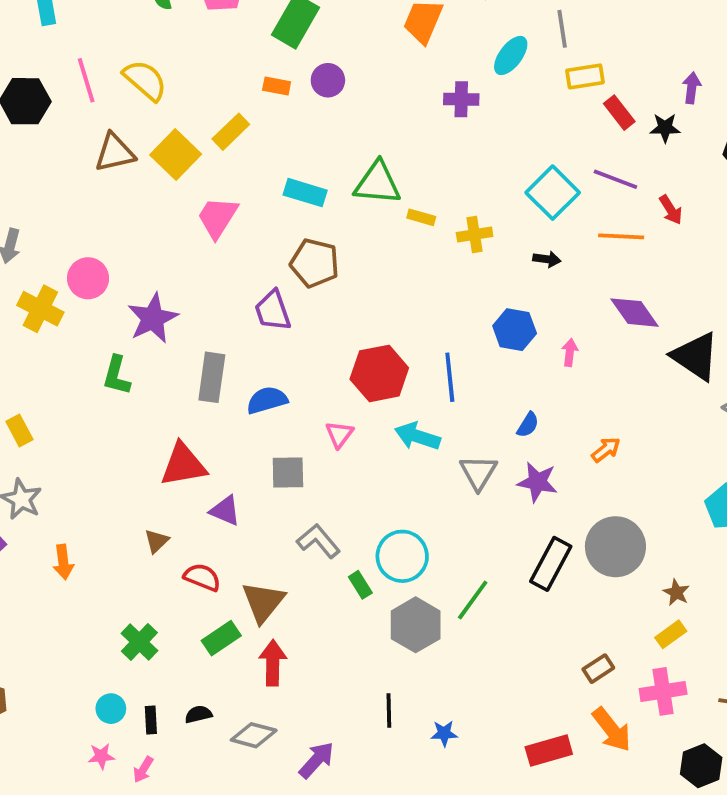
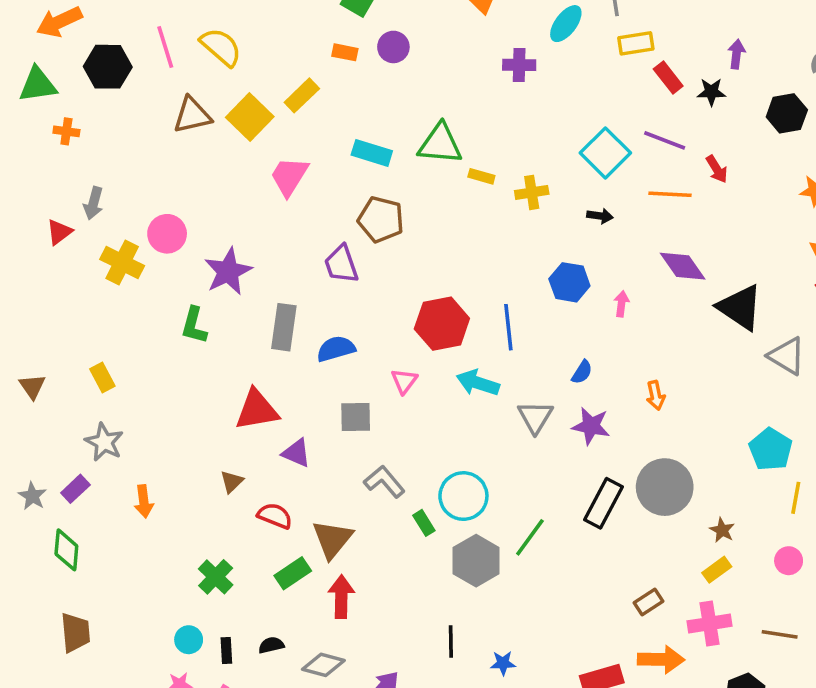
orange arrow: (606, 450) -> (656, 395), turned 116
orange arrow: (612, 730) -> (661, 659), turned -51

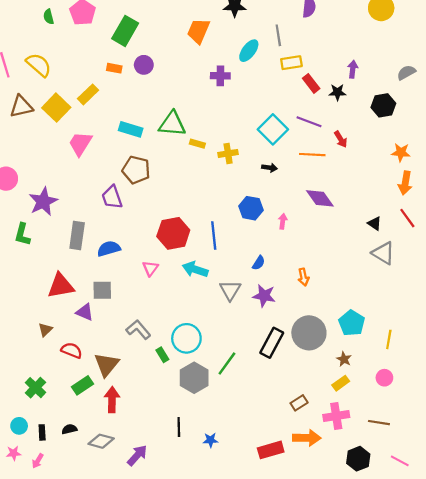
black triangle: (740, 307) -> (375, 223), moved, size x0.5
gray square: (356, 417) -> (102, 290), moved
cyan pentagon: (771, 449) -> (352, 323), moved

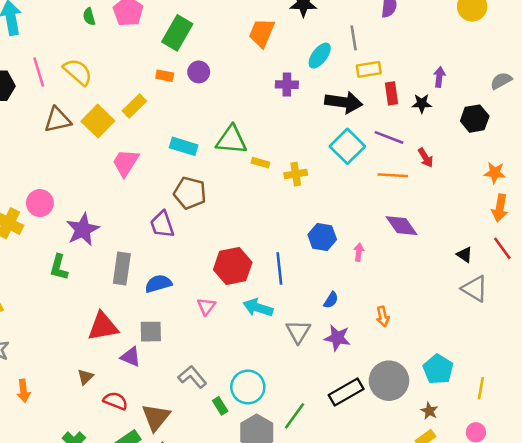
red rectangle: (311, 83) -> (391, 93), turned 30
black arrow: (270, 168) -> (344, 102), moved, size x2.0
black rectangle: (272, 343) -> (346, 392), turned 32

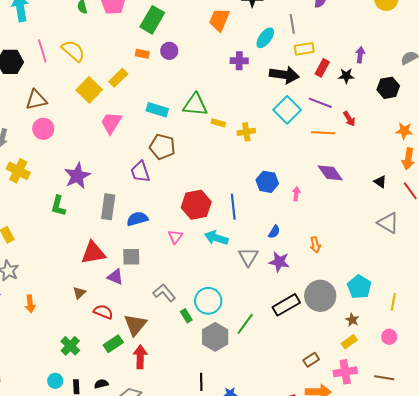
red rectangle: (391, 93) -> (322, 68), turned 36
brown triangle: (58, 120) -> (36, 100), moved
pink circle: (40, 203) -> (43, 129), moved
black triangle: (465, 255) -> (380, 182), moved

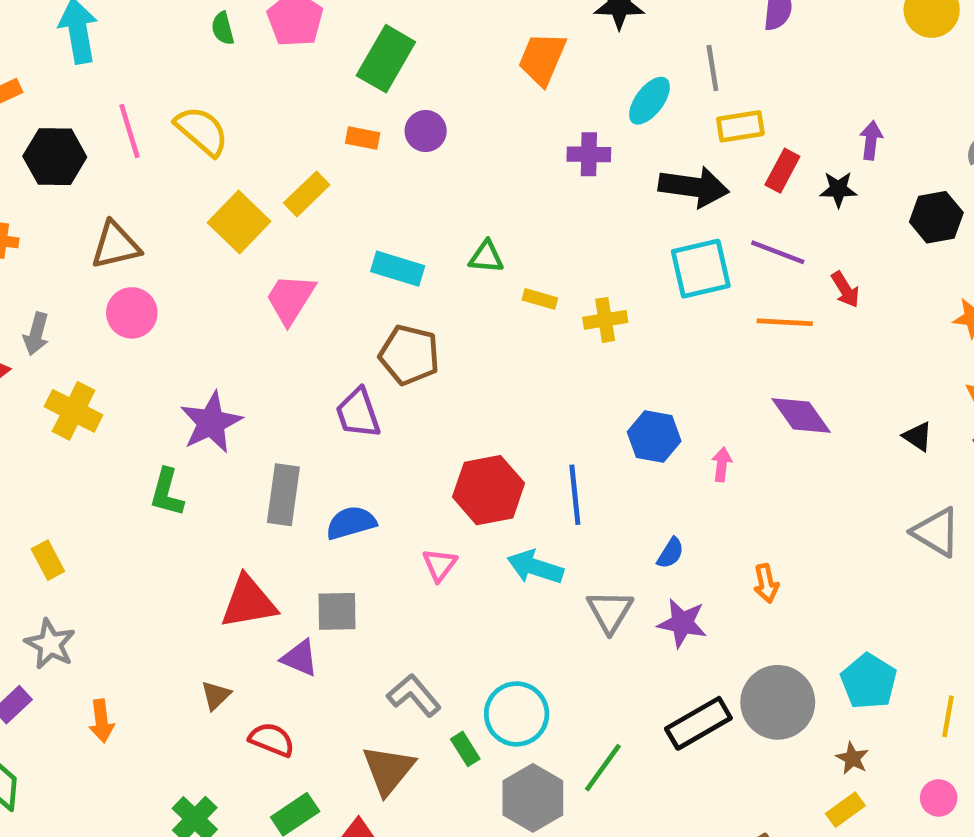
green triangle: (195, 105) -> (486, 257), size x0.6
cyan square: (287, 110) -> (701, 269), turned 32
brown triangle: (135, 325) -> (388, 770), moved

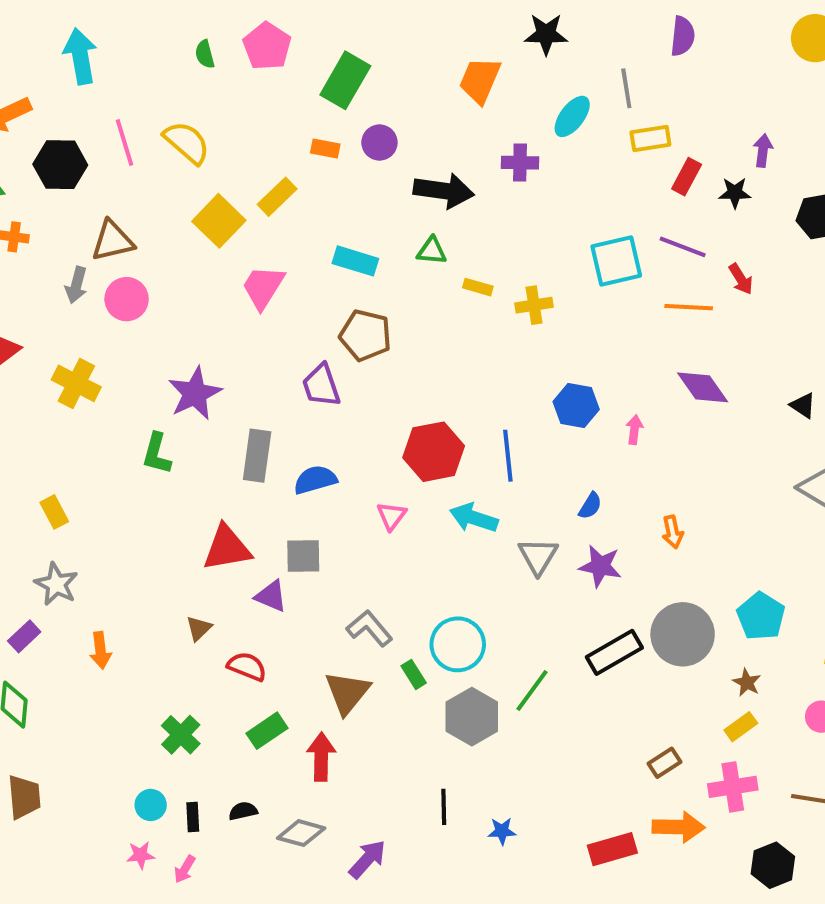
black arrow: (694, 187) -> (444, 191), moved
gray arrow: (36, 334) -> (76, 285), moved

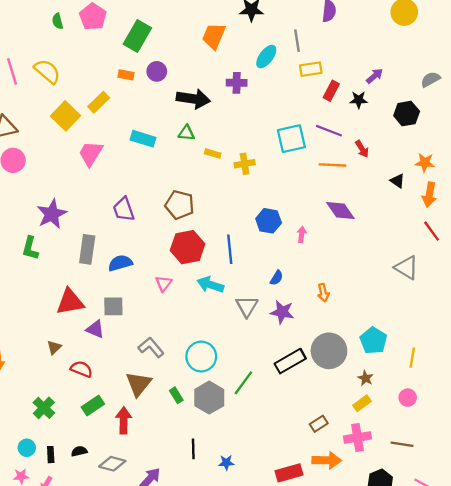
purple arrow: (763, 151) -> (375, 76), turned 42
brown pentagon: (365, 335) -> (180, 205), moved
black triangle: (803, 405) -> (397, 181), moved
green rectangle: (414, 674) -> (176, 395), moved

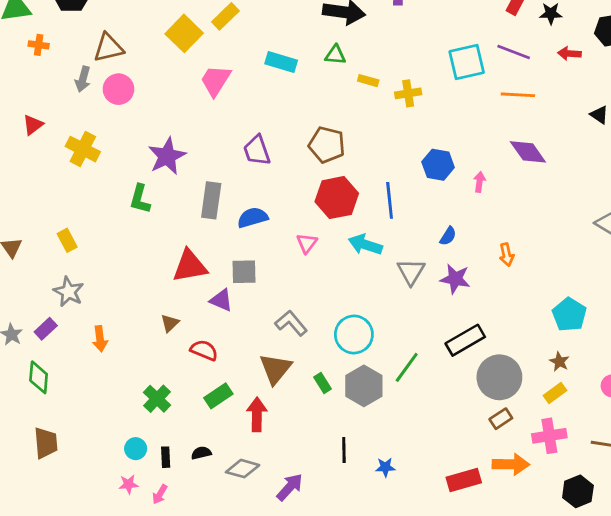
red arrow: (362, 149) -> (569, 53), moved, turned 126
gray circle: (329, 351) -> (499, 377), moved

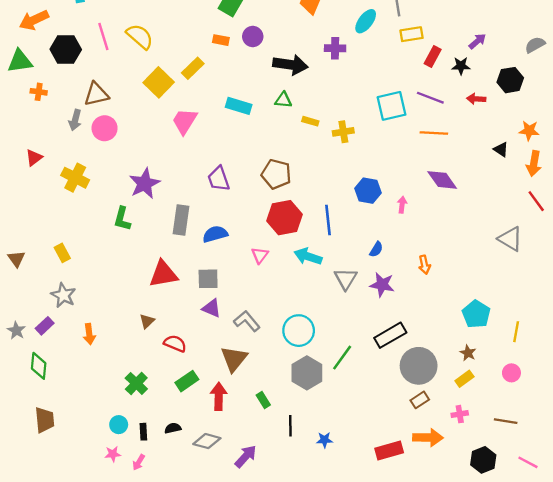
purple triangle: (221, 300) -> (212, 308), moved
green rectangle: (323, 383) -> (263, 400), moved
pink cross: (549, 436) -> (460, 414), size x0.6

